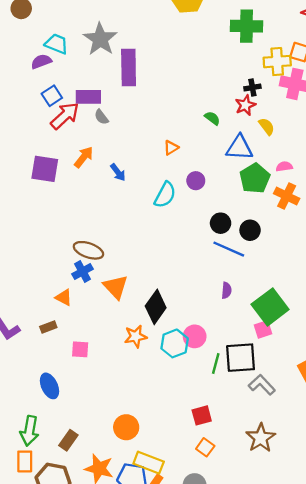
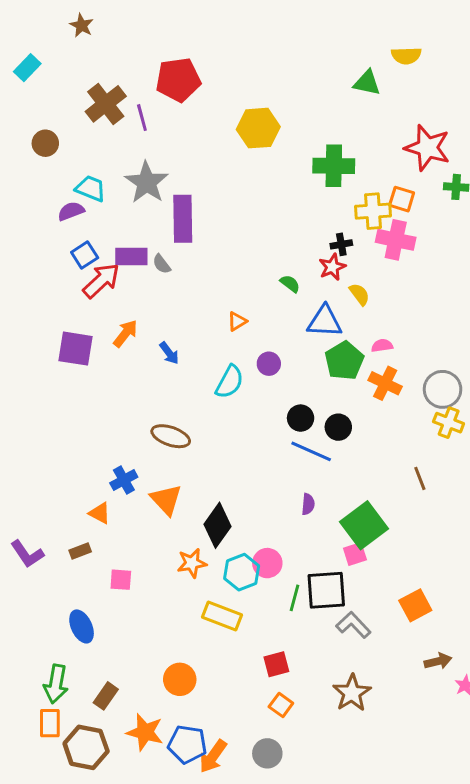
gray semicircle: (101, 117) -> (162, 264), moved
brown ellipse: (88, 250) -> (171, 436), moved
yellow rectangle: (149, 463) -> (222, 616), moved

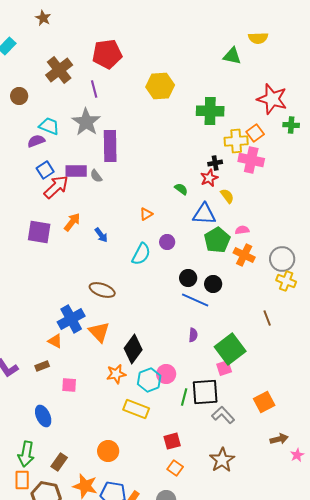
purple line: (142, 118) -> (94, 89), moved
orange square: (402, 199) -> (255, 133), turned 36
blue cross: (124, 480) -> (71, 319), size x1.5

